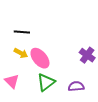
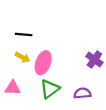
pink ellipse: (40, 58) -> (43, 63), turned 60
pink triangle: (12, 81) -> (13, 88), turned -42

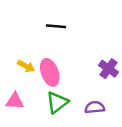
black line: (24, 34) -> (56, 26), moved
pink ellipse: (43, 63) -> (50, 72), turned -40

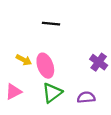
pink triangle: (15, 101) -> (14, 92), turned -30

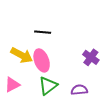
black line: (51, 24) -> (43, 32), moved
yellow arrow: (24, 60) -> (22, 55), size x1.5

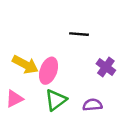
black line: (43, 32) -> (79, 34), moved
pink ellipse: (42, 60) -> (49, 71), turned 40

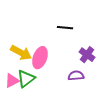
green triangle: (56, 100) -> (26, 79), moved
purple semicircle: (92, 105) -> (76, 76), moved

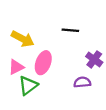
yellow arrow: (21, 53) -> (23, 39), moved
pink triangle: (12, 81) -> (16, 67), moved

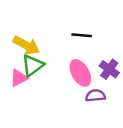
pink ellipse: (43, 63) -> (80, 73), moved, turned -50
green triangle: (28, 85) -> (33, 65), moved

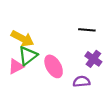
black line: (82, 35) -> (87, 30), moved
pink ellipse: (80, 73) -> (54, 66), moved

